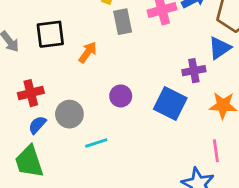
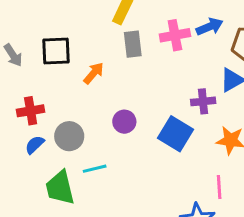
green trapezoid: (29, 162) -> (60, 188), moved

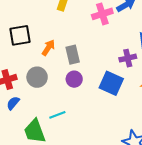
gray rectangle: (133, 44) -> (73, 55), moved
gray circle: (69, 136) -> (37, 77), moved

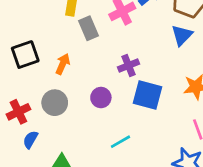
gray rectangle: (73, 55) -> (88, 28), moved
purple cross: (128, 58) -> (129, 65), moved
cyan line: (57, 115) -> (121, 142), moved

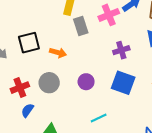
orange arrow: (63, 64) -> (58, 53), turned 77
purple cross: (129, 65) -> (121, 50), moved

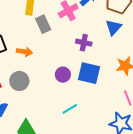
purple cross: (121, 50) -> (84, 43), turned 35
purple circle: (86, 82) -> (63, 75), moved

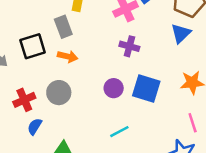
gray rectangle: (43, 24) -> (63, 27), moved
purple cross: (84, 43) -> (129, 46), moved

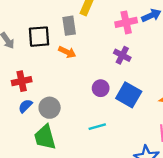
gray circle: (59, 93) -> (50, 108), moved

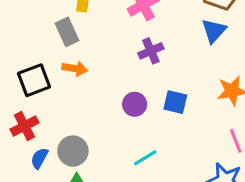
black square: (39, 37) -> (34, 80), moved
purple cross: (122, 55) -> (151, 51), turned -35
blue square: (129, 95) -> (175, 102), size x0.7

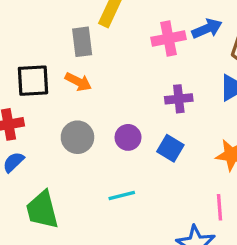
purple cross: (151, 51) -> (179, 99), moved
gray circle: (73, 151) -> (77, 137), moved

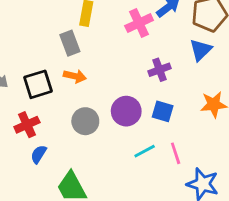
purple circle: (128, 137) -> (126, 111), size x1.4
cyan line: (122, 196) -> (145, 151), moved
pink line: (220, 207) -> (176, 153), moved

